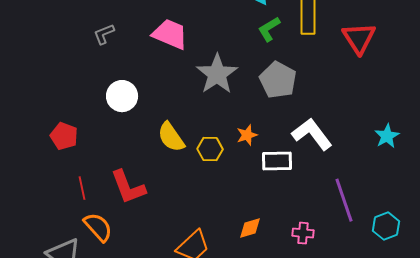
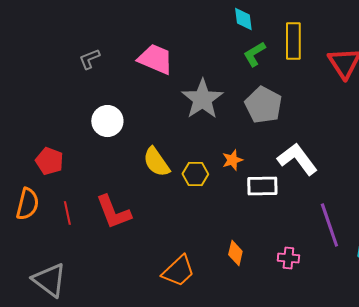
orange semicircle: (98, 227) -> (27, 204), moved, turned 56
orange diamond: (250, 228) -> (235, 253), turned -60

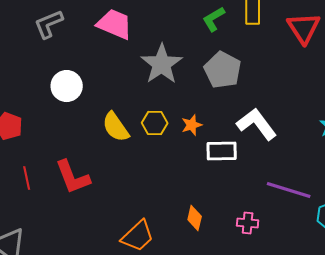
gray L-shape: (89, 59) -> (49, 24), size x1.4
yellow hexagon: (195, 174) -> (155, 123), moved
purple line: (329, 225) -> (289, 190), turned -54

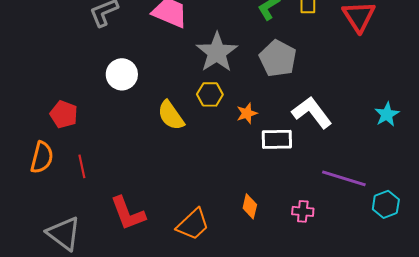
yellow hexagon: (155, 123) -> (210, 94), moved
red L-shape: (73, 177) -> (128, 213), moved

